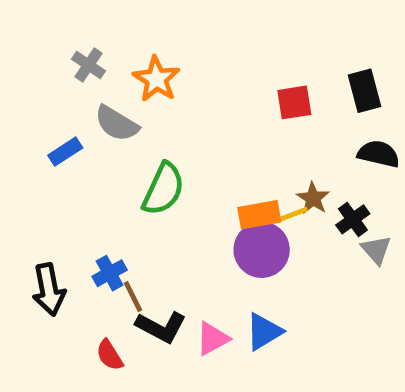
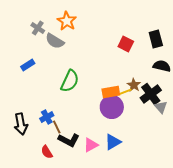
orange star: (156, 79) -> (67, 21), moved
red square: (294, 102) -> (126, 44), turned 35
gray semicircle: (117, 124) -> (55, 41), moved
black cross: (353, 219) -> (151, 94), size x1.5

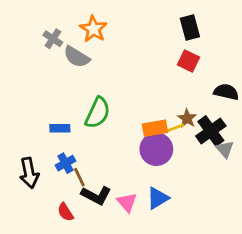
black rectangle: (156, 39) -> (190, 28), moved
red square: (126, 44) -> (188, 61), moved
blue rectangle: (28, 65) -> (60, 128), moved, turned 32
pink triangle: (91, 145) -> (127, 202), turned -42

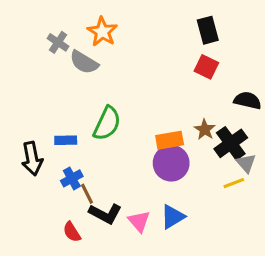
yellow line: (174, 128) -> (234, 183), moved
black arrow: (29, 173) -> (32, 159), moved

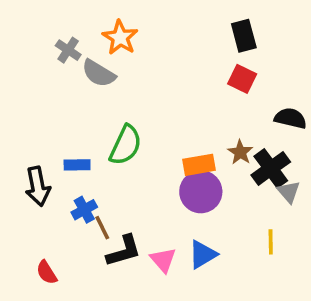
yellow line: (234, 183) -> (271, 242), moved, turned -70
black L-shape: (105, 214) -> (124, 251), turned -44
red semicircle: (72, 232) -> (47, 272), moved

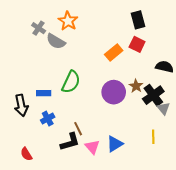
orange rectangle: (199, 165) -> (114, 52), moved, turned -30
purple circle: (201, 192) -> (114, 92), moved
brown line: (102, 228) -> (78, 129), moved

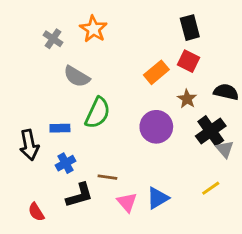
gray semicircle: (56, 41) -> (77, 76), moved
brown star: (136, 86) -> (187, 99), moved
brown line: (78, 129) -> (107, 177), turned -56
yellow line: (153, 137) -> (211, 188), turned 56
black L-shape: (70, 142) -> (79, 195), moved

